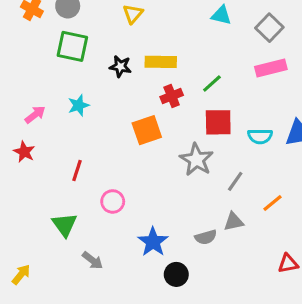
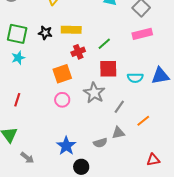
green square: (72, 46) -> (17, 34), moved
pink circle: (113, 201) -> (62, 100), moved

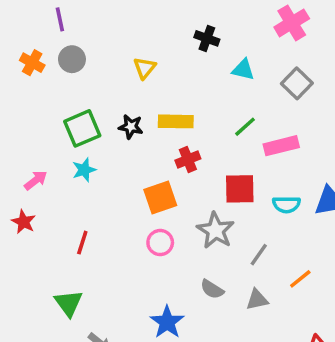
green square: (17, 34) -> (82, 128), turned -35
pink rectangle: (142, 34) -> (281, 146), moved
green line: (104, 44) -> (245, 127), moved
gray semicircle: (100, 143) -> (212, 289), moved, turned 48

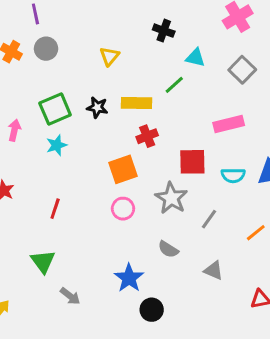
green line: (245, 127) -> (174, 85), moved
pink arrow: (36, 180) -> (14, 130), moved, turned -40
orange line: (300, 279) -> (256, 233), moved
gray triangle: (257, 300) -> (214, 270), moved, turned 35

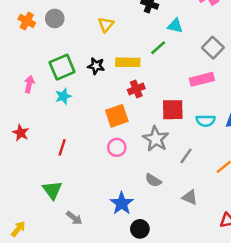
gray square: (242, 70) -> (213, 48), moved

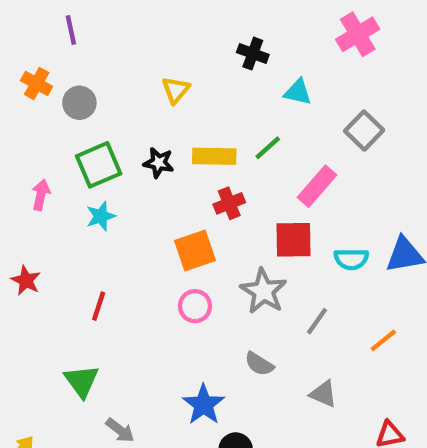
gray circle: (55, 18) -> (79, 103), moved
green line: (158, 48) -> (268, 148), moved
pink rectangle: (202, 79) -> (317, 186), moved, turned -35

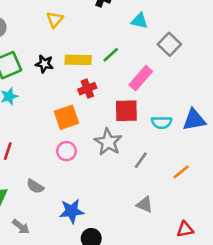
cyan triangle: (298, 92) -> (139, 21), moved
gray semicircle: (259, 364) -> (35, 186), moved
blue star: (204, 405) -> (72, 211), turned 30

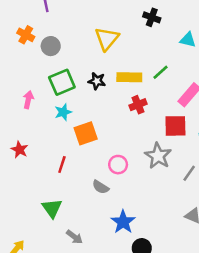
yellow triangle: (55, 20) -> (107, 39), size x1.5
orange square: (66, 117) -> (86, 133), moved
gray semicircle: (35, 186) -> (101, 187), moved
blue star: (72, 211) -> (123, 222), turned -30

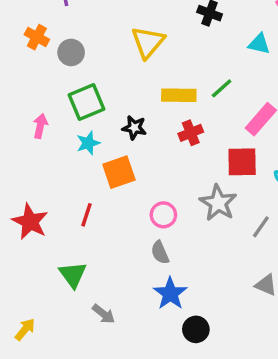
black star: (97, 81) -> (134, 128), moved
red star: (20, 150) -> (30, 222), moved, size x1.5
gray semicircle: (101, 187) -> (160, 252), moved, turned 35

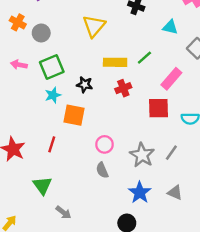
pink arrow: (40, 126) -> (19, 65), moved, turned -91
orange square: (119, 172) -> (74, 115), turned 30
gray star: (218, 203) -> (142, 155), moved
blue star: (170, 293) -> (140, 193), moved

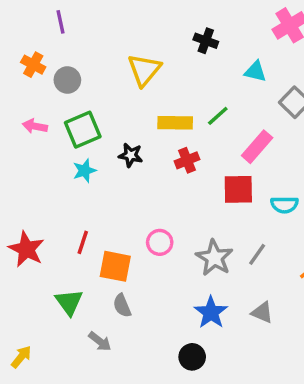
orange square: (74, 115) -> (115, 266), moved
gray semicircle: (102, 170) -> (122, 306), moved

